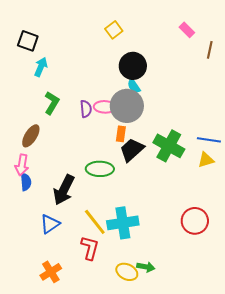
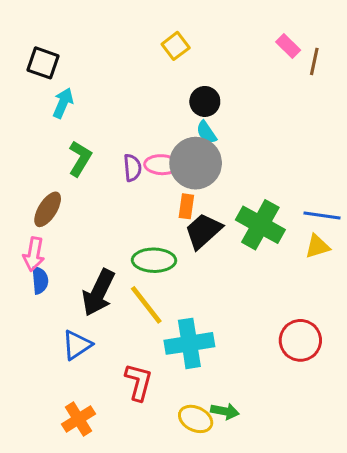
brown line: (210, 50) -> (314, 61), moved
black circle: (133, 66) -> (205, 101), size x0.7
yellow line: (95, 222) -> (146, 305), moved

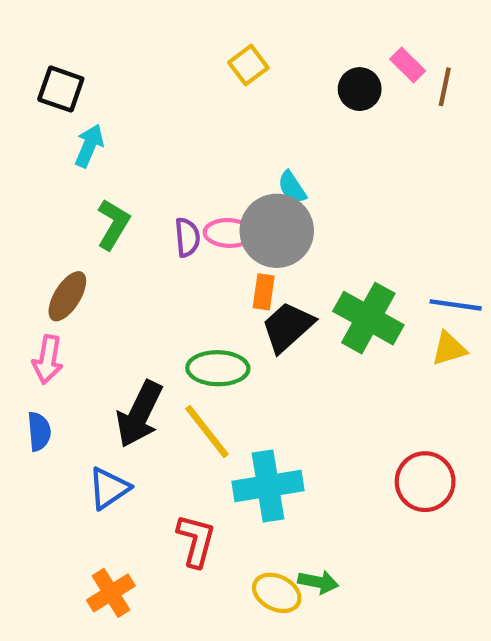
black circle: (205, 101) -> (360, 89), moved
blue semicircle: (40, 280) -> (39, 431), moved

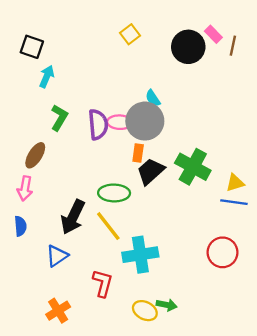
black circle: (360, 89) -> (188, 47), size x1.5
purple semicircle: (187, 237) -> (98, 124), size x1.5
blue line: (456, 305) -> (234, 202), moved

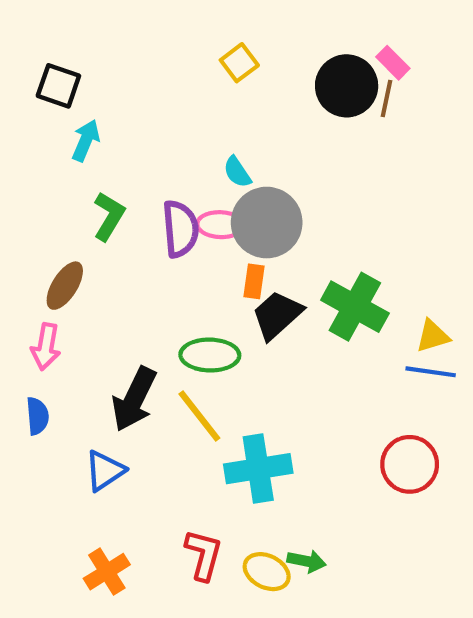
brown line: (233, 46) -> (386, 98), moved
cyan semicircle: (153, 98) -> (237, 172), moved
red L-shape: (103, 283) -> (204, 555), moved

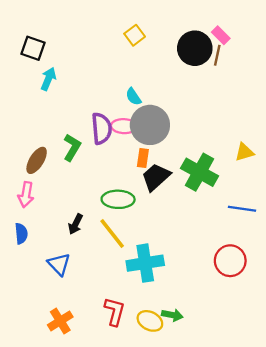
green L-shape: (109, 216) -> (72, 147), moved
yellow triangle: (433, 336) -> (244, 152), moved
black arrow: (134, 399) -> (76, 224), size x0.6
blue triangle: (105, 471) -> (59, 264), turned -40

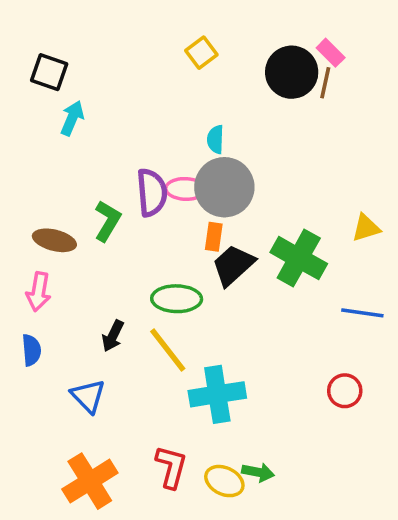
cyan semicircle: (133, 97) -> (216, 139), moved, turned 36
brown ellipse: (37, 160) -> (54, 240), turned 72
red circle: (230, 261) -> (345, 391), size x0.7
orange cross: (60, 321) -> (90, 481), size x1.4

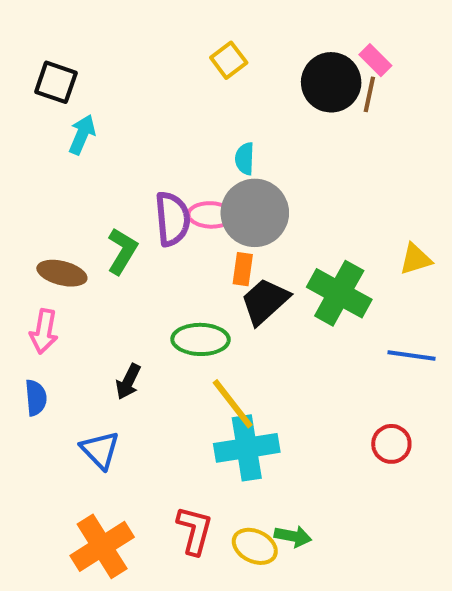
yellow line: (168, 350) -> (233, 404), moved

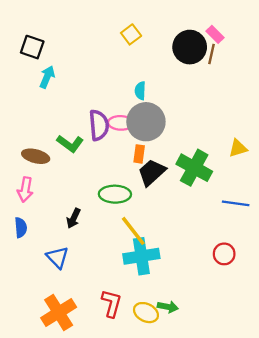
green L-shape: (122, 251) -> (70, 144), turned 95

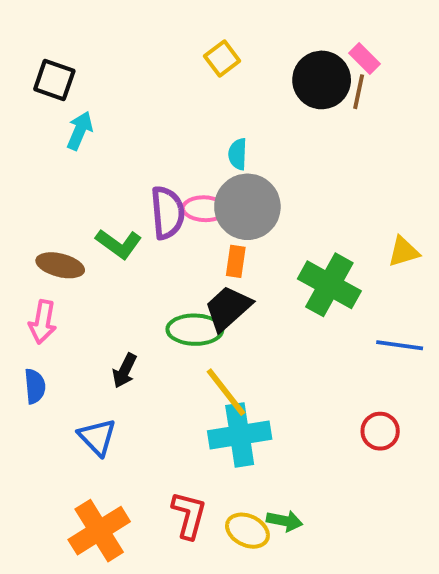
black trapezoid: (152, 172) -> (228, 308), moved

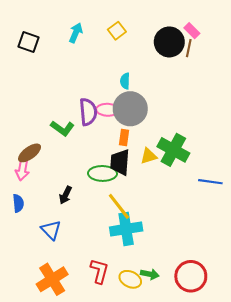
cyan arrow: (80, 131) -> (76, 33), moved
yellow triangle: (404, 252) -> (149, 156), moved
brown ellipse: (60, 265) -> (30, 153), moved, turned -50
black trapezoid: (228, 308) -> (120, 162), turned -44
red circle: (380, 431) -> (191, 276), moved, size x1.6

